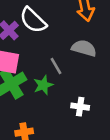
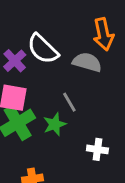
gray semicircle: (84, 48) -> (87, 62), moved

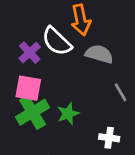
orange arrow: (103, 34) -> (81, 20), moved
gray line: (69, 102) -> (121, 92), moved

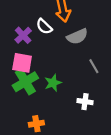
white semicircle: (57, 41) -> (44, 26), size x0.7
gray semicircle: (99, 54) -> (77, 36), turned 140

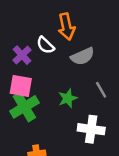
green star: (53, 83) -> (68, 98), moved
white cross: (85, 102) -> (91, 129), size x1.5

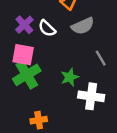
white semicircle: (45, 45) -> (47, 28), moved
green star: (68, 98) -> (70, 77), moved

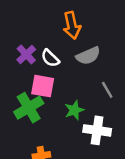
pink square: (23, 55) -> (43, 86), moved

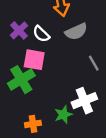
green star: (74, 110) -> (63, 115), moved
white cross: (97, 130) -> (84, 101), turned -30

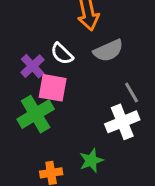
purple cross: (19, 30) -> (33, 66), moved
white cross: (84, 101) -> (122, 122), moved

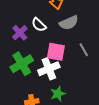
pink square: (53, 88) -> (56, 52), moved
white cross: (122, 122) -> (49, 69), moved

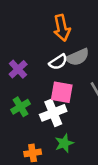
white semicircle: (39, 25) -> (58, 62), moved, turned -77
green cross: (22, 64) -> (20, 107), size x0.7

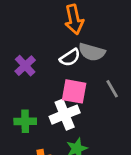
gray semicircle: (78, 57) -> (92, 52), turned 40
green cross: (20, 107) -> (25, 121), moved, turned 30

